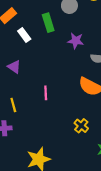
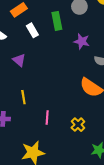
pink line: (46, 93) -> (47, 118), moved
yellow line: (13, 105) -> (23, 97), moved

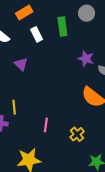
purple star: (82, 41) -> (86, 59), moved
yellow line: (23, 97) -> (14, 107), moved

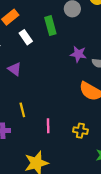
yellow line: (14, 107) -> (22, 110), moved
yellow cross: (77, 134) -> (80, 131), turned -32

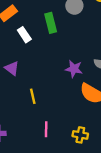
purple star: (78, 54) -> (74, 69), moved
yellow line: (22, 110) -> (33, 96), moved

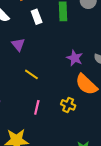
yellow line: (33, 96) -> (31, 74), turned -56
yellow cross: (80, 135) -> (68, 105), moved

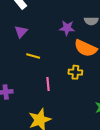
purple triangle: (18, 45) -> (21, 32), moved, turned 40

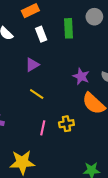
yellow cross: (75, 72) -> (66, 124), moved, turned -32

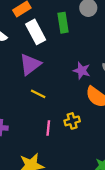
white rectangle: (41, 34) -> (36, 32), size x1.5
purple triangle: (32, 65) -> (30, 64), size x1.5

